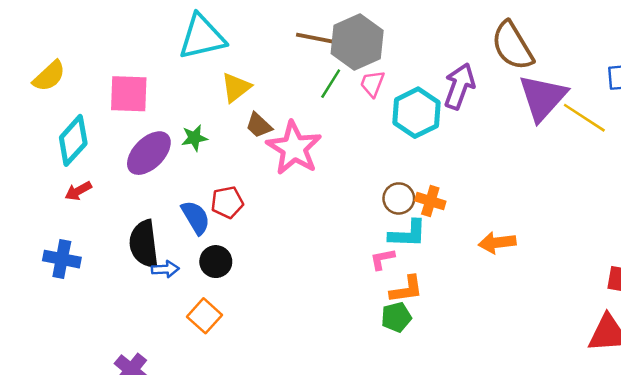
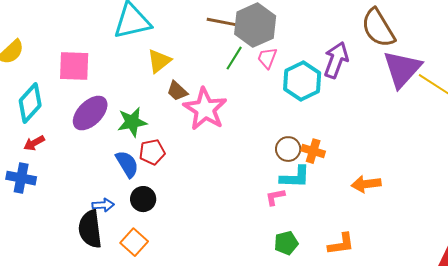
green star: (194, 138) -> (132, 122), moved, size x1.4
black semicircle: (144, 244) -> (90, 229), moved
blue cross: (62, 259) -> (21, 178), moved
orange L-shape: (406, 289) -> (341, 244), moved

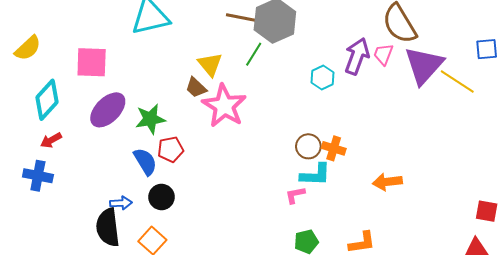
pink trapezoid: (267, 58) -> (383, 54), moved
yellow triangle: (159, 61) -> (210, 64), moved, turned -32
cyan hexagon: (302, 81) -> (323, 77), size x0.6

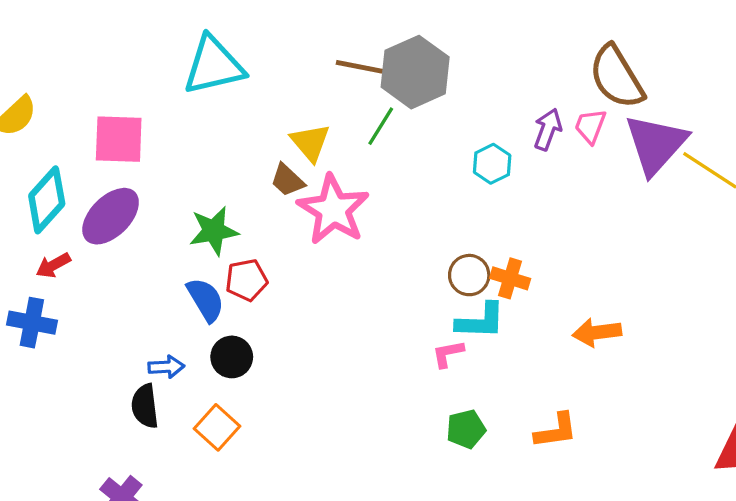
purple arrow: (357, 56) -> (548, 129), size x0.7
purple ellipse: (108, 110) -> (111, 216), moved
black semicircle: (108, 227) -> (145, 406), size x0.7

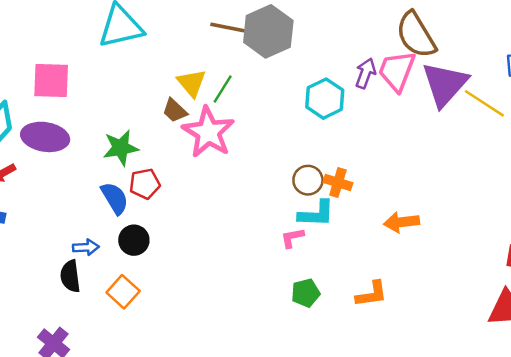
green line: (381, 126) -> (223, 89), moved
pink trapezoid: (590, 126) -> (397, 71), size x1.6
cyan hexagon: (492, 164) -> (325, 99), size x1.4
purple ellipse: (111, 216) -> (45, 137), turned 54

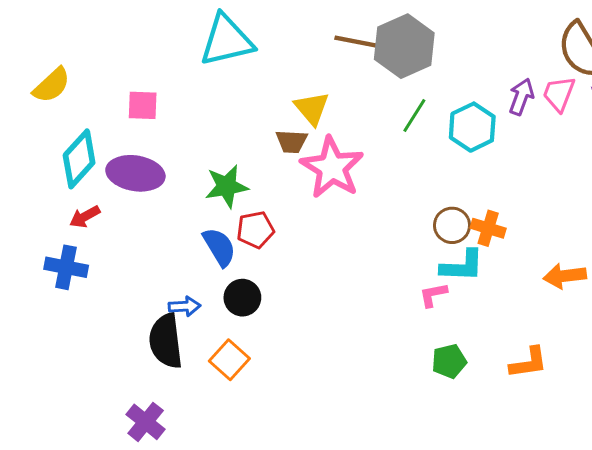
pink trapezoid: (397, 71) -> (559, 94), size x0.7
pink square: (51, 81) -> (143, 105), size x0.7
green line: (223, 89) -> (414, 116), moved
brown trapezoid: (175, 111) -> (292, 142), turned -40
black semicircle: (70, 276) -> (166, 341), size x1.4

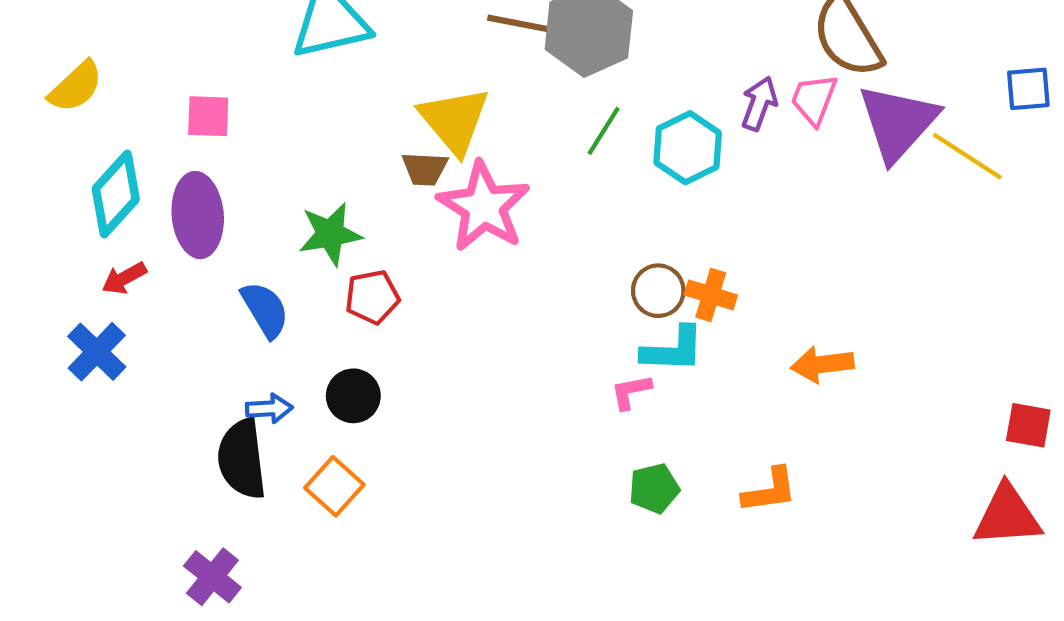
yellow triangle: (312, 108) -> (454, 120), size x1.4
purple ellipse: (135, 173) -> (198, 215), turned 76
blue semicircle: (219, 247) -> (265, 310), moved
blue cross: (66, 267) -> (97, 352), turned 33

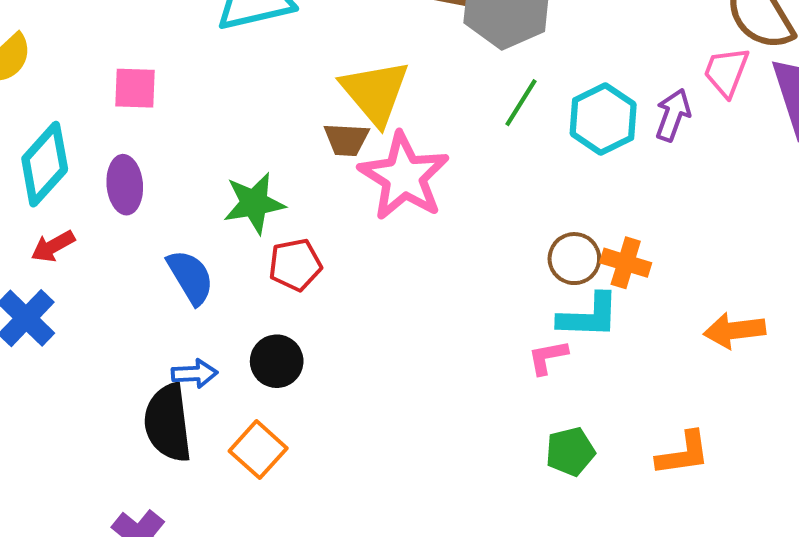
purple arrow: (759, 104) -> (673, 115), moved
purple ellipse: (198, 215) -> (125, 185), size x0.7

